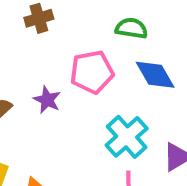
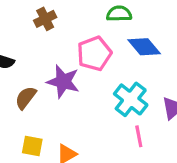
purple star: (47, 100) -> (63, 82), size x1.5

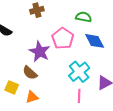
pink pentagon: (94, 54) -> (63, 38), turned -30
brown semicircle: (26, 98) -> (30, 73), moved, turned -98

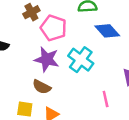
pink pentagon: (63, 38) -> (54, 28), moved
cyan cross: (79, 72) -> (81, 60), moved

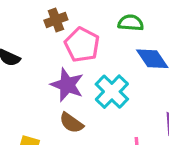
brown semicircle: (42, 87) -> (71, 123), moved

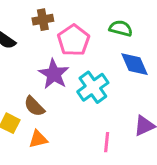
brown cross: (56, 20) -> (43, 20), moved
brown semicircle: (71, 123) -> (34, 106), moved

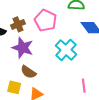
brown cross: (43, 20) -> (18, 24), moved
purple star: (54, 74) -> (23, 48), moved

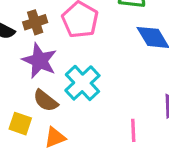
cyan cross: (66, 50) -> (82, 83), moved

